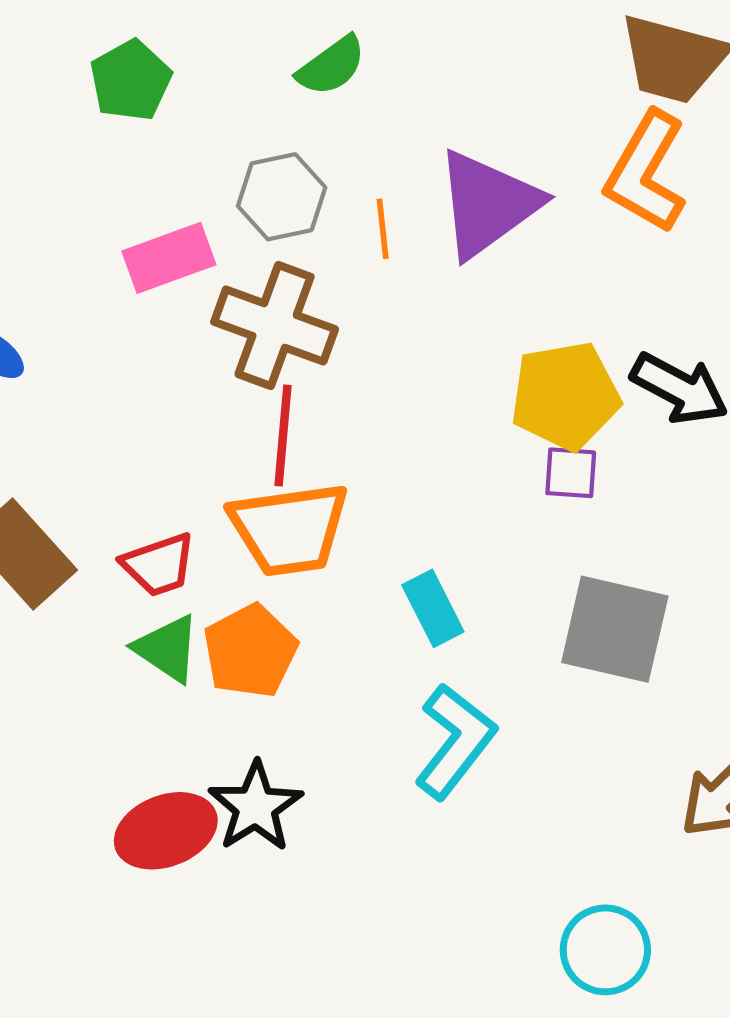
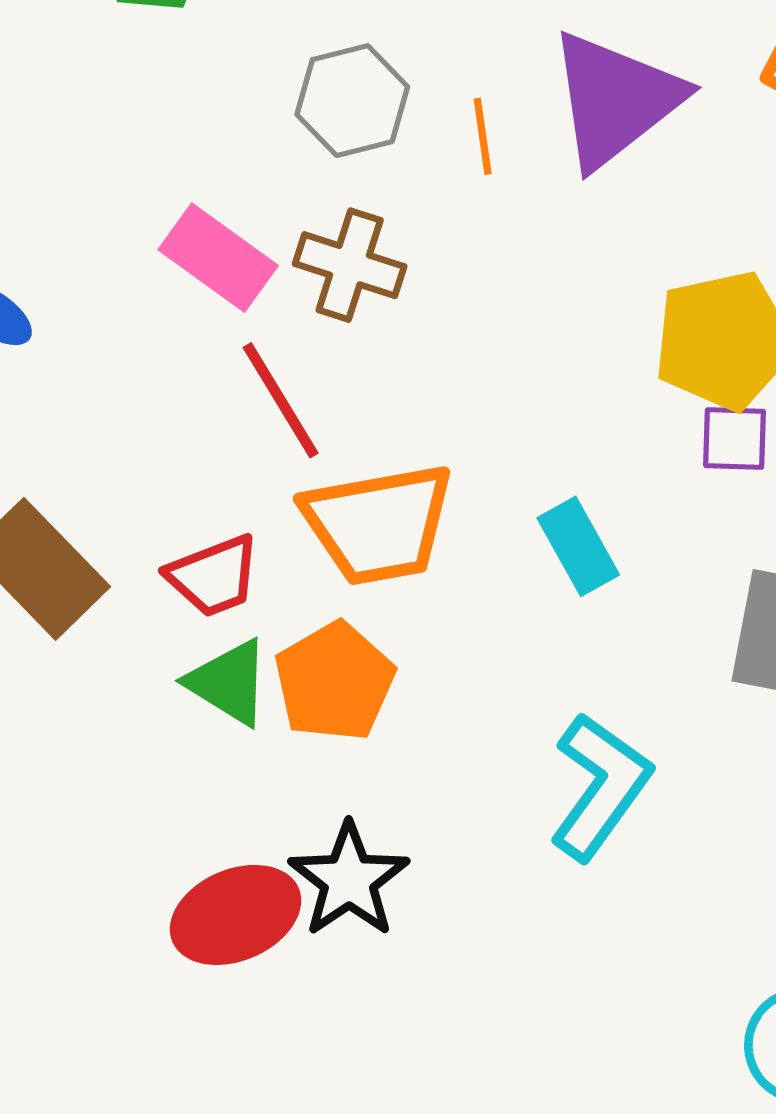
pink rectangle: (169, 258) -> (218, 258), moved, turned 58
brown cross: (275, 325) -> (350, 265), size x0.7
red line: (283, 435) -> (281, 400), moved, turned -34
cyan rectangle: (433, 608) -> (578, 546), moved

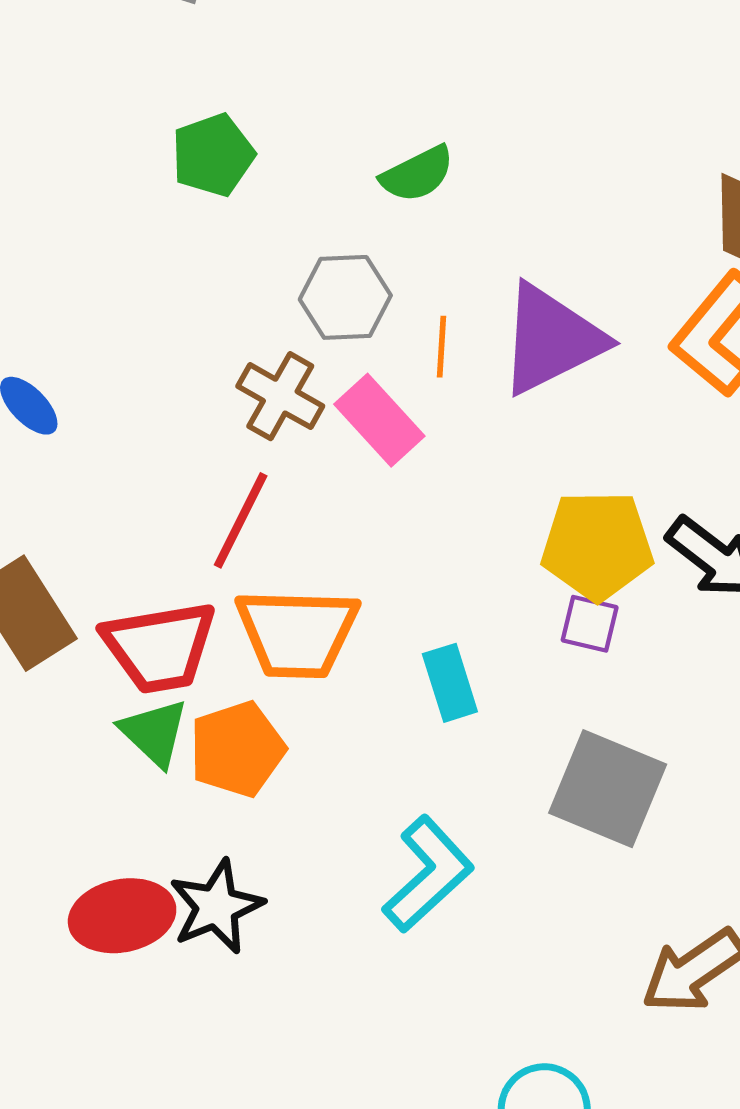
pink rectangle: (218, 258) -> (379, 420), moved
brown cross: (350, 265) -> (280, 396), moved
red line: (281, 400) -> (241, 520), turned 46
red trapezoid: (214, 576) -> (160, 647), size x1.5

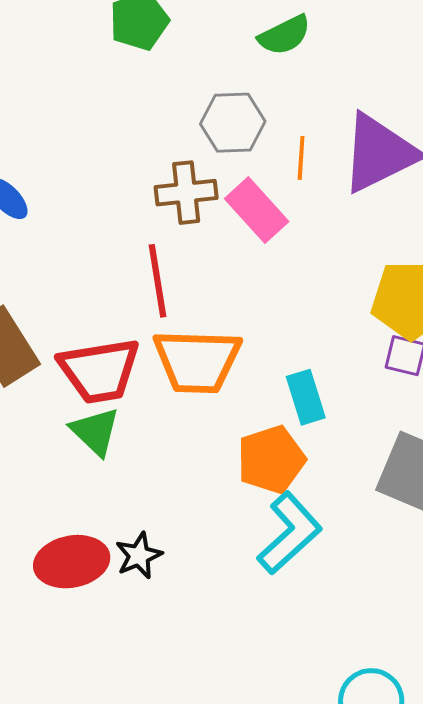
brown cross: (280, 396) -> (186, 193), turned -36
red line: (241, 520) -> (157, 281), turned -36
orange pentagon: (237, 749) -> (271, 459), moved
black star: (216, 907) -> (139, 556), size x0.7

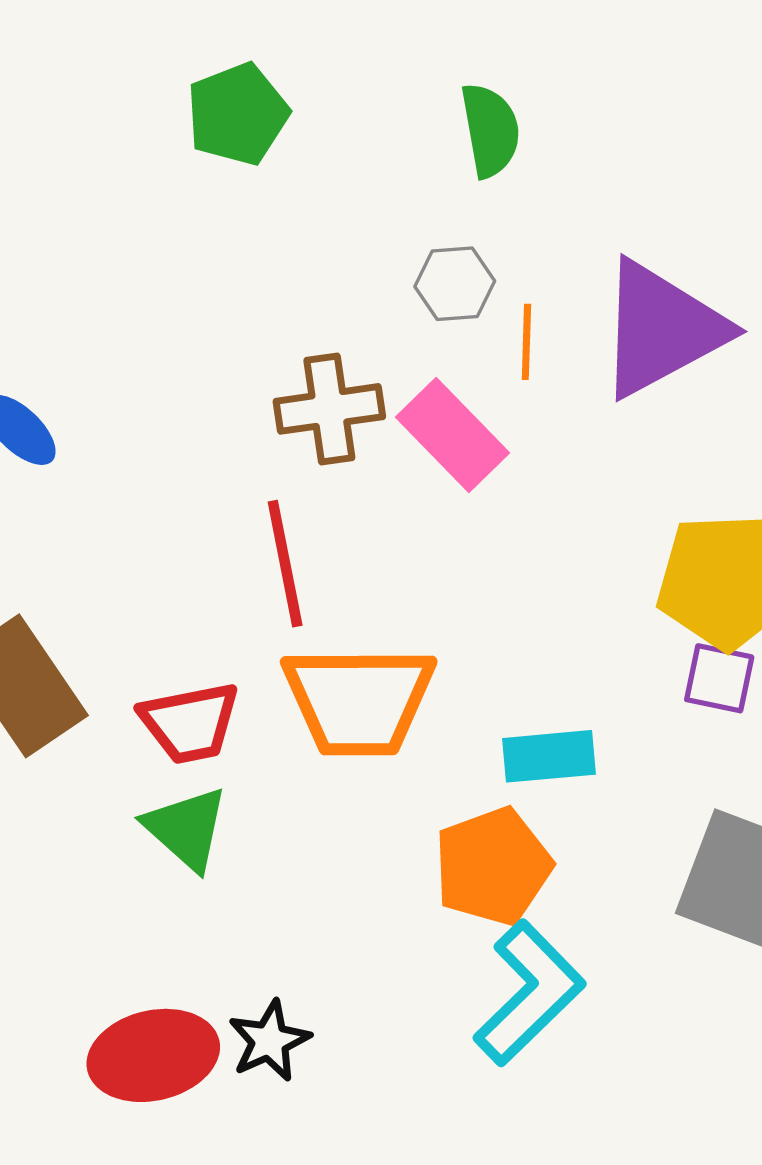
green semicircle: (284, 35) -> (490, 130), turned -72
gray hexagon: (233, 123) -> (455, 284), moved, size x0.7
red trapezoid: (99, 371) -> (190, 723), size x0.7
cyan rectangle: (306, 397) -> (549, 756), turned -76

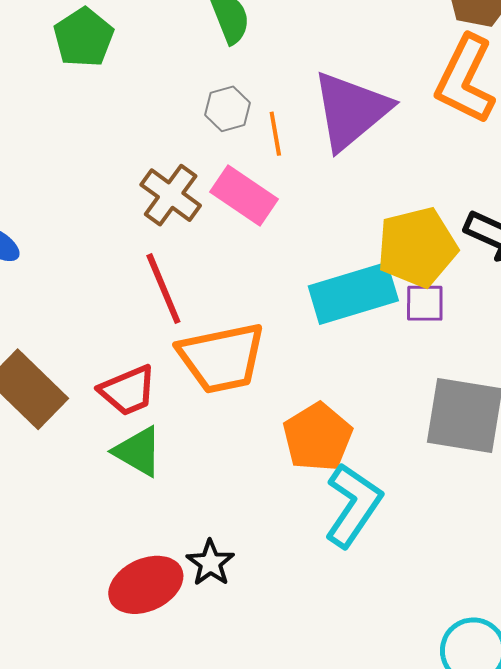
brown cross: (329, 409) -> (171, 195), turned -34
cyan rectangle: (549, 756) -> (353, 293), moved, size x1.6

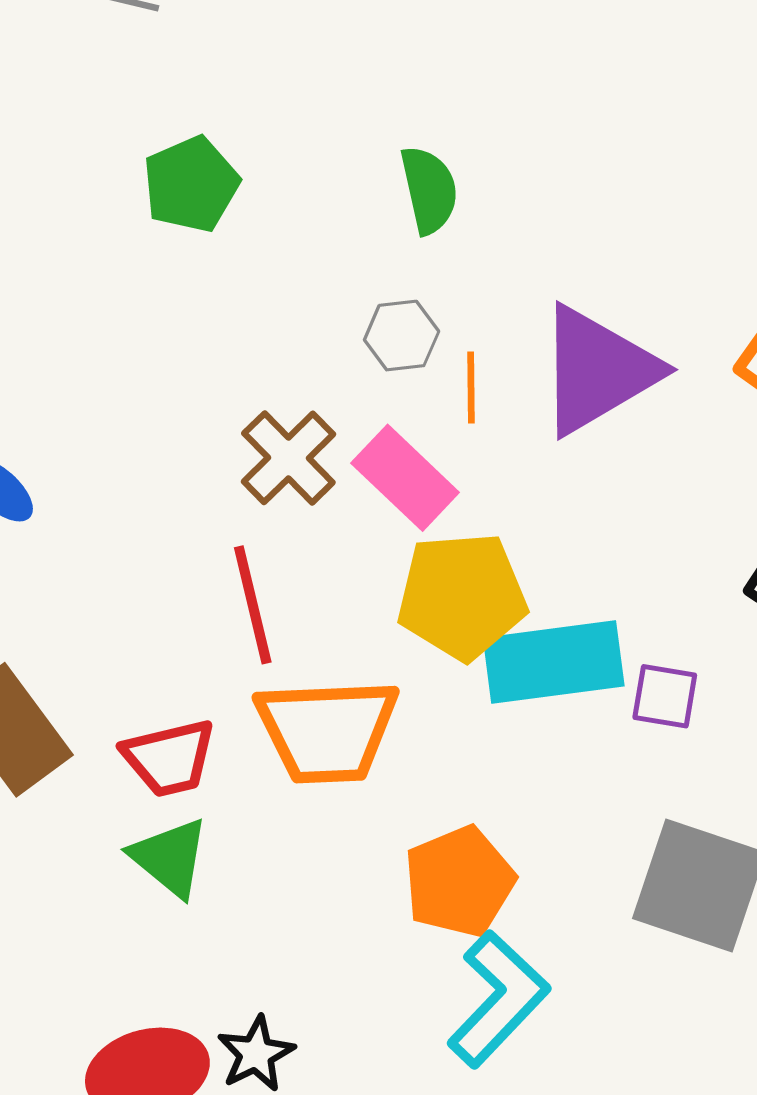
yellow pentagon: (417, 247) -> (462, 596), moved

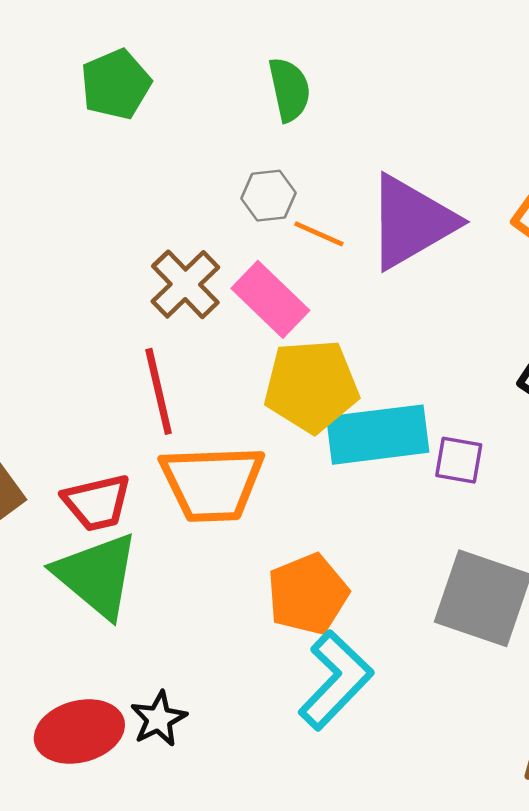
orange line: (471, 388) -> (319, 234), turned -66
green triangle: (170, 857) -> (97, 575), size x1.5

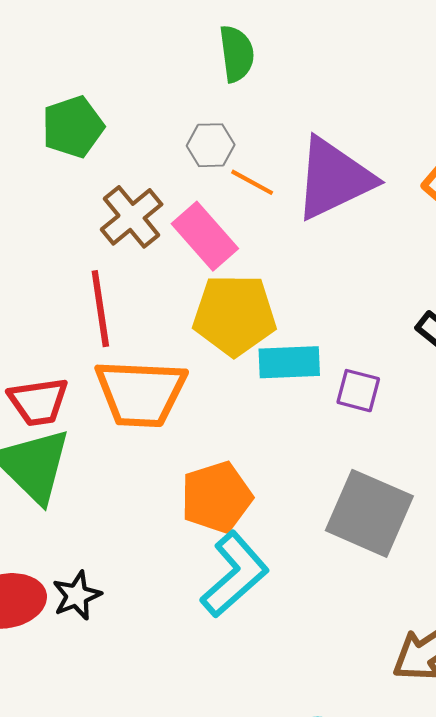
green pentagon: (116, 84) -> (73, 127), moved
cyan rectangle: (378, 435) -> (289, 362), size x0.7

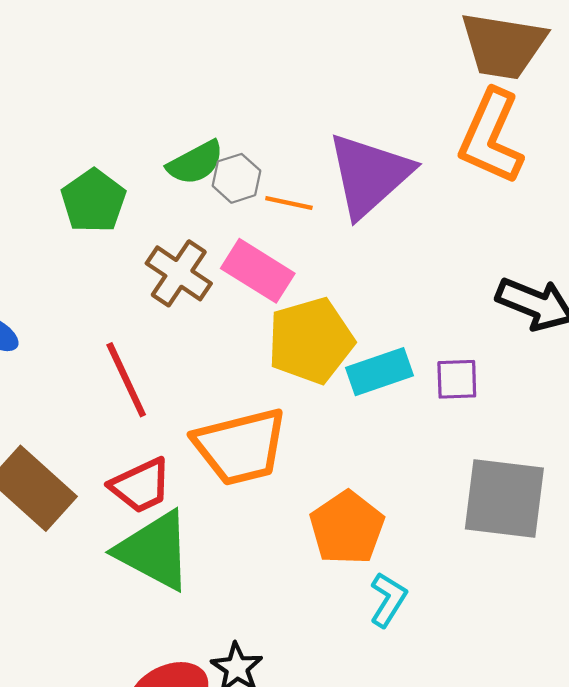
green semicircle: (237, 54) -> (195, 163), moved, turned 86
red line: (100, 309) -> (126, 380), moved
cyan L-shape: (235, 574) -> (388, 600), size x0.6

